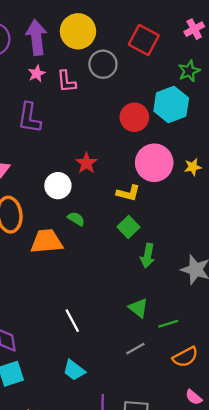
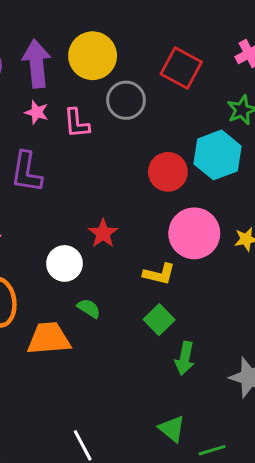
pink star: (37, 74) -> (37, 112), turned -30

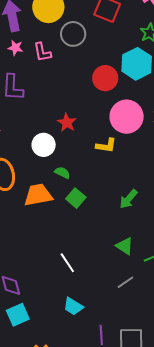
green square: (159, 320) -> (76, 198), moved
green arrow: (185, 358) -> (128, 199), turned 35

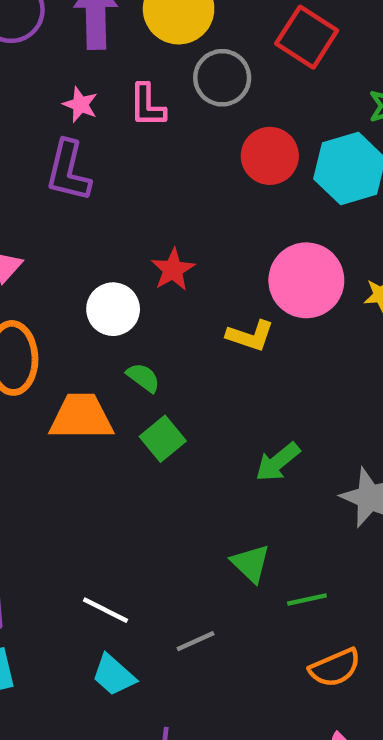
pink star: (15, 48) -> (80, 105), moved
red circle: (105, 78) -> (270, 156), moved
white line: (67, 263) -> (106, 610), moved, turned -40
gray line: (125, 282) -> (196, 641), moved

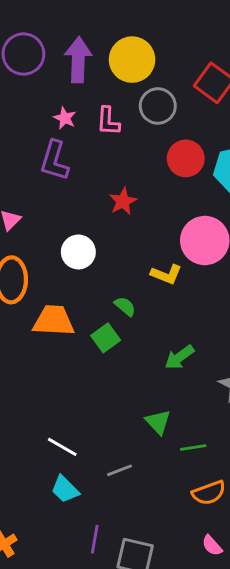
red star: (173, 270) -> (123, 201), moved
green semicircle: (143, 378) -> (125, 306), moved

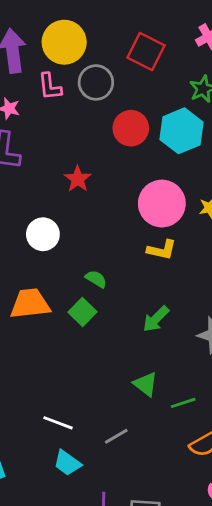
pink L-shape: (108, 121) -> (50, 87), moved
yellow L-shape: (166, 274) -> (162, 250), moved

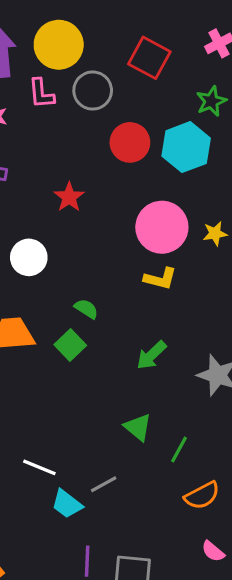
green line: (183, 403) -> (179, 449), turned -45
cyan trapezoid: (67, 463) -> (67, 504), moved

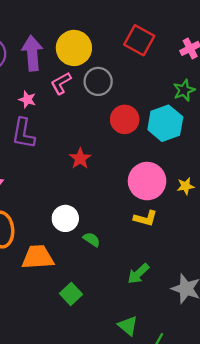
red square: (149, 58) -> (139, 40), moved
pink L-shape: (41, 94) -> (61, 83), turned 65
white circle: (29, 257) -> (65, 218), moved
green square: (70, 345) -> (71, 294), moved

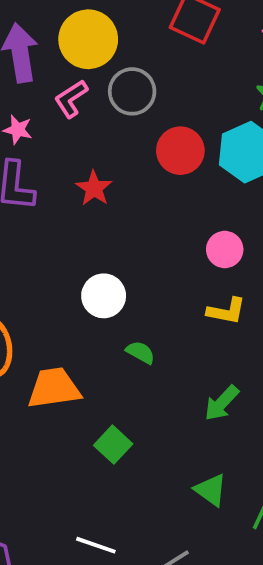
red star: (80, 158) -> (94, 188), moved
pink circle: (147, 181) -> (225, 250), size x0.6
white circle: (65, 218) -> (104, 296), moved

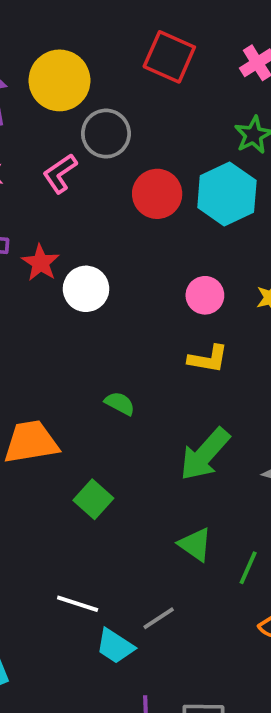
pink L-shape: (71, 99) -> (60, 173), moved
red star: (94, 188) -> (41, 263), moved
white circle: (104, 296) -> (86, 289), moved
green arrow: (222, 403) -> (205, 454), size x1.4

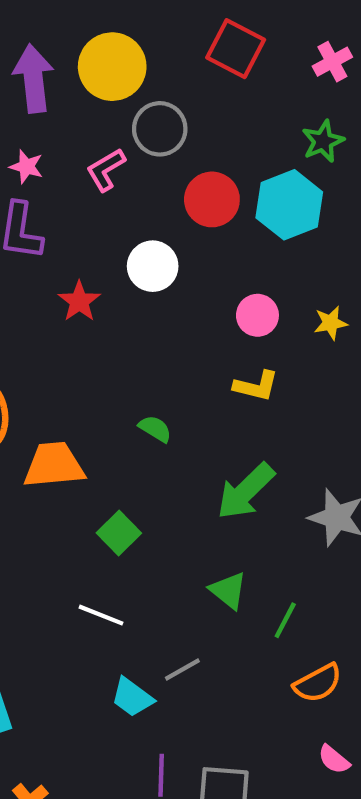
red star: (41, 263) -> (79, 301), moved
white circle: (86, 289) -> (153, 266), moved
white line: (78, 604) -> (101, 615), moved

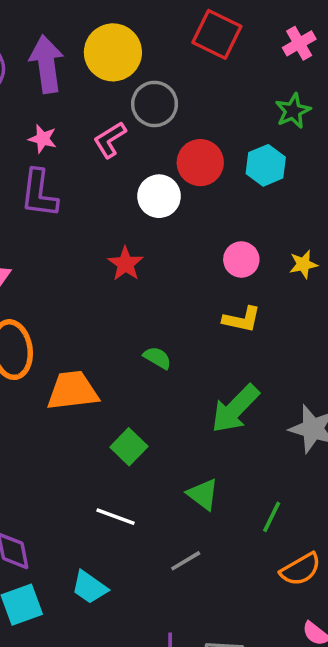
cyan hexagon: (289, 205) -> (266, 165), size x0.7
white circle: (153, 266) -> (159, 196), moved
red star: (79, 301) -> (126, 264), moved
green triangle: (228, 590) -> (203, 494), moved
cyan trapezoid: (132, 697) -> (90, 587), moved

